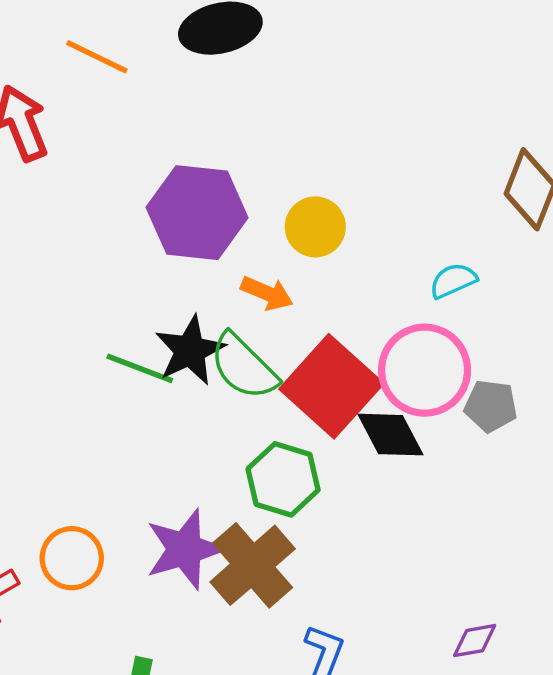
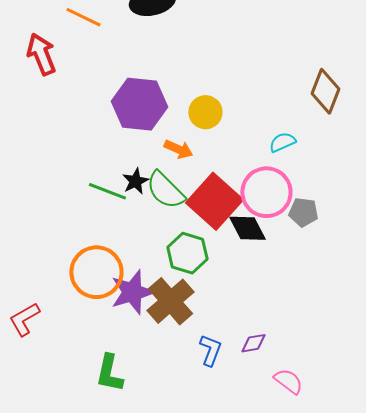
black star: (190, 350) -> (135, 181), size x0.7
orange circle: (72, 558) -> (96, 272), moved, size x1.5
purple diamond: (475, 641) -> (253, 343), moved

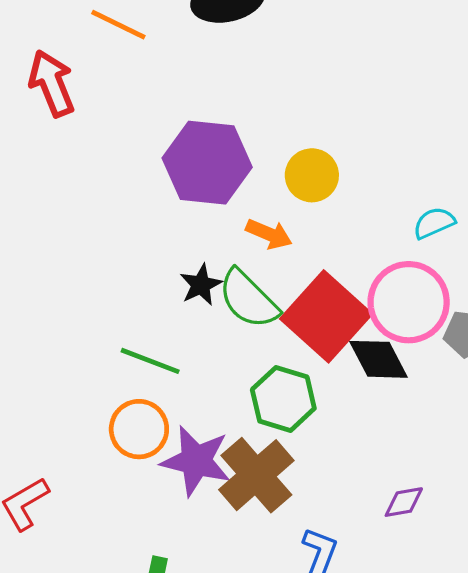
green line: (107, 191) -> (150, 361), moved
orange circle: (96, 272) -> (139, 429), size x0.7
purple star: (132, 292) -> (196, 461), turned 30
purple diamond: (253, 343) -> (404, 502), moved

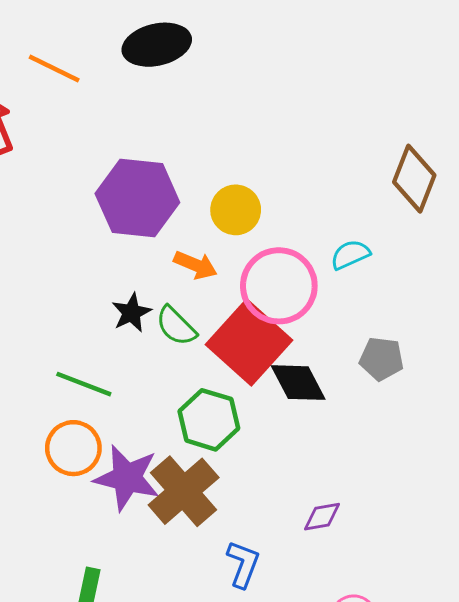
green semicircle: (248, 299) -> (176, 326), size x0.7
pink circle: (409, 302) -> (279, 286), moved

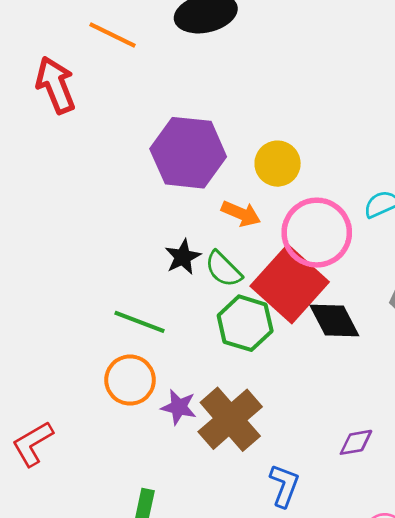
green hexagon: (209, 420) -> (245, 323), moved
purple star: (127, 478) -> (179, 407), size x0.6

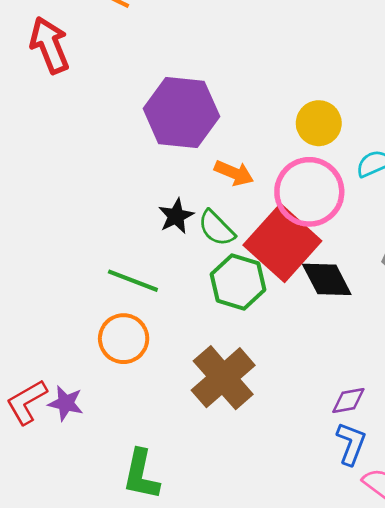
yellow circle: (278, 164) -> (319, 123), moved
purple star: (179, 407) -> (66, 403), moved
blue L-shape: (284, 486) -> (351, 444), moved

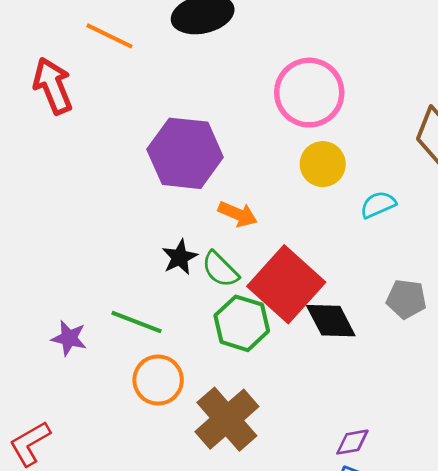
pink circle: (309, 192) -> (309, 93), moved
orange circle: (124, 339) -> (158, 380), moved
purple star: (66, 403) -> (69, 338), moved

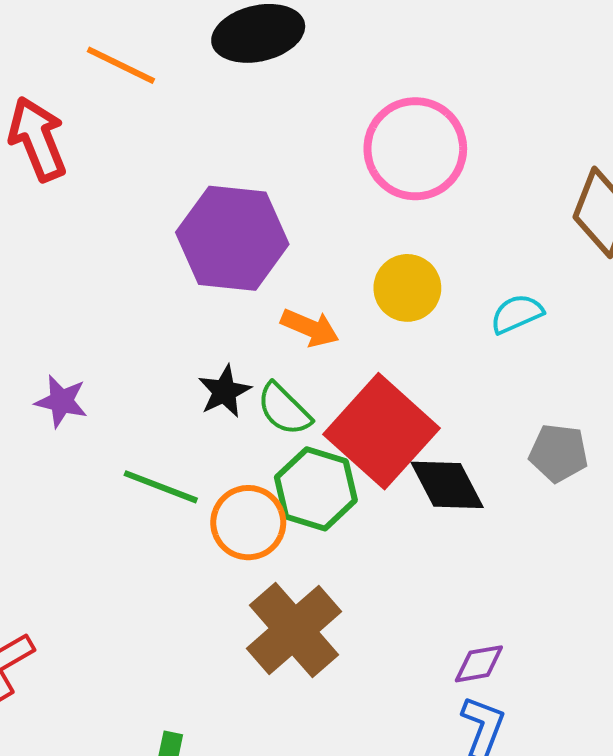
yellow circle: (323, 164) -> (407, 288), moved
purple star: (69, 338) -> (61, 401), moved
orange circle: (158, 380) -> (248, 523), moved

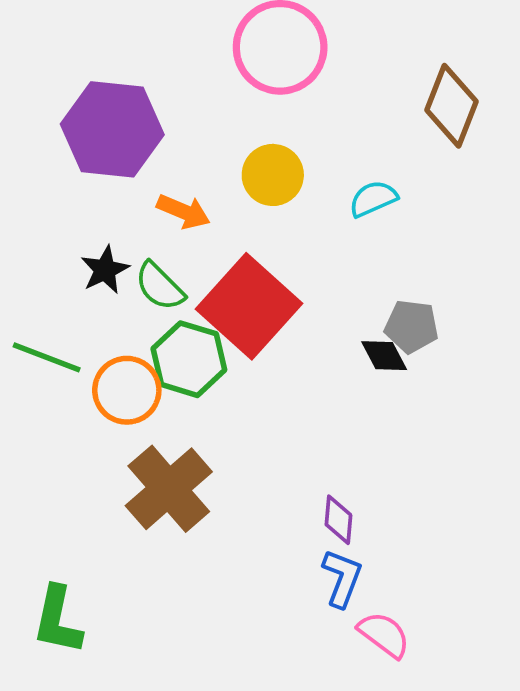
black diamond: (447, 485) -> (384, 356), moved, size x0.7
purple diamond: (479, 664) -> (338, 520), turned -75

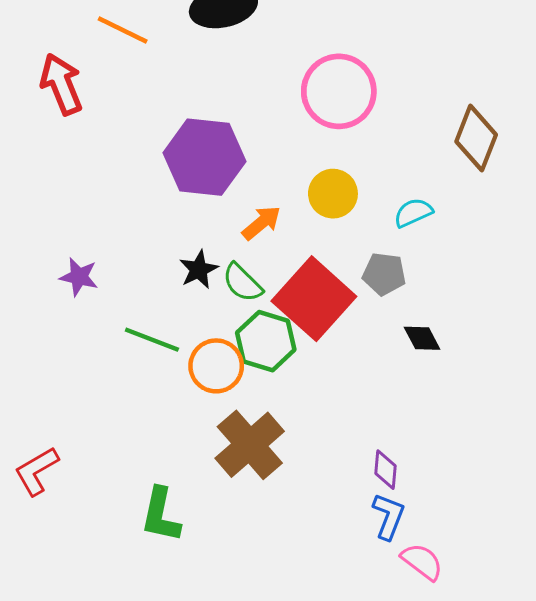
orange arrow: (183, 211) -> (261, 223), turned -63
gray pentagon: (411, 326) -> (384, 274), moved
green L-shape: (58, 620) -> (161, 515), moved

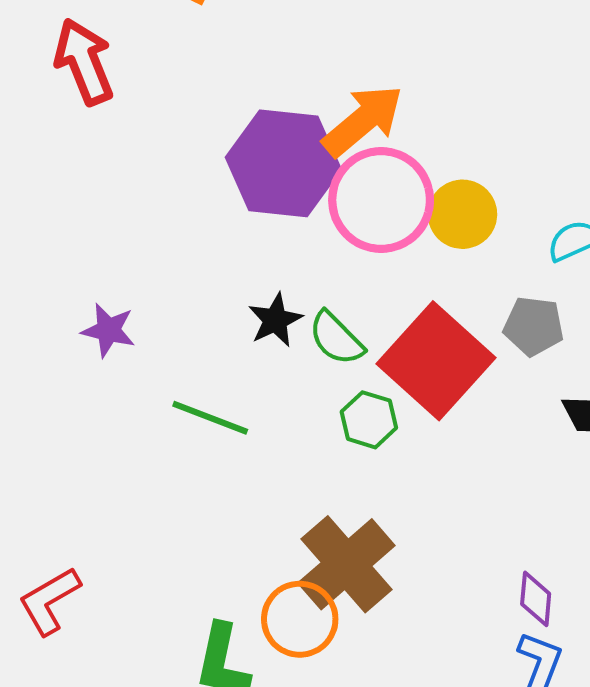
pink circle: (339, 91) -> (381, 200), moved
orange arrow: (261, 223) -> (363, 121), moved, size x1.5
green hexagon: (266, 341) -> (369, 420), size x0.7
orange circle: (216, 366) -> (300, 619), moved

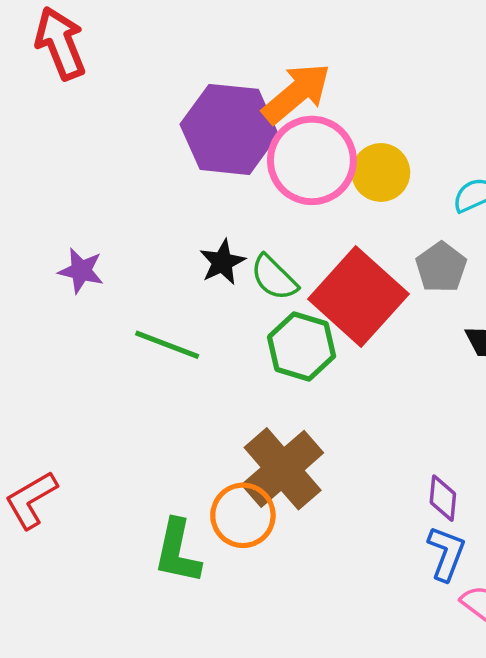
gray pentagon: (534, 326) -> (441, 267), turned 30
green hexagon: (369, 420) -> (302, 347), size x1.4

